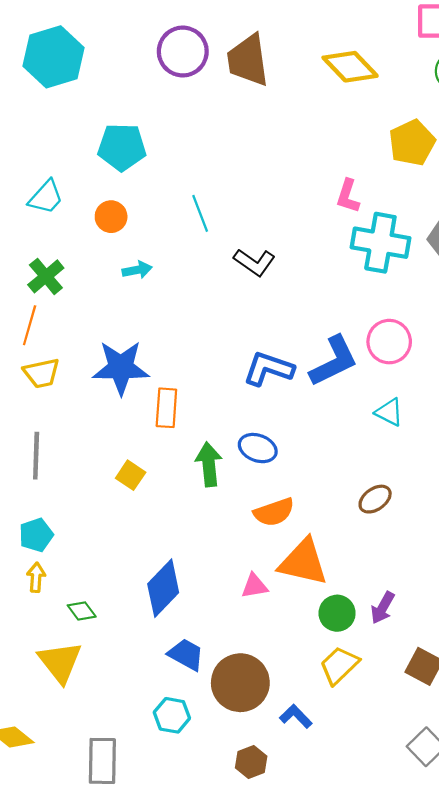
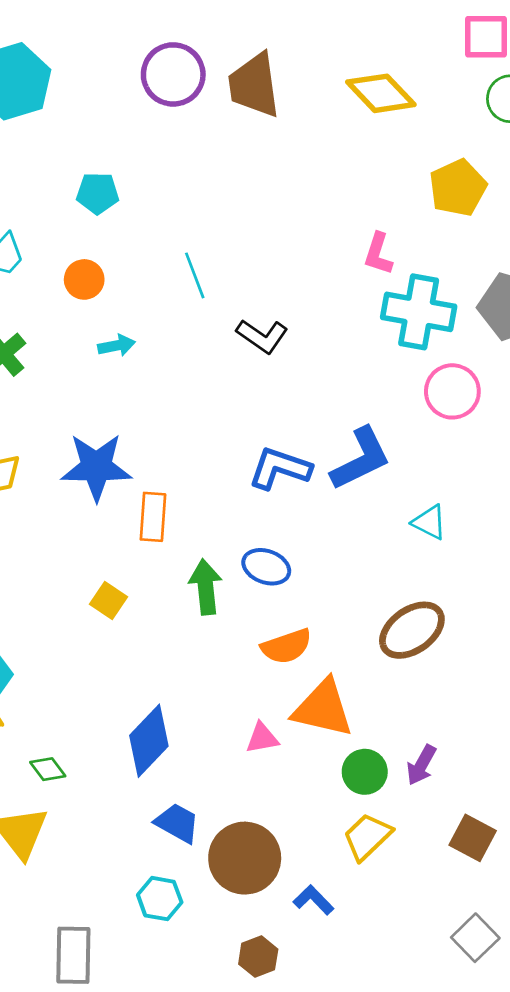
cyan pentagon: (122, 147) -> (98, 193), size x0.7
pink circle: (389, 342) -> (452, 391), moved
brown ellipse: (375, 499) -> (412, 630), size x1.6

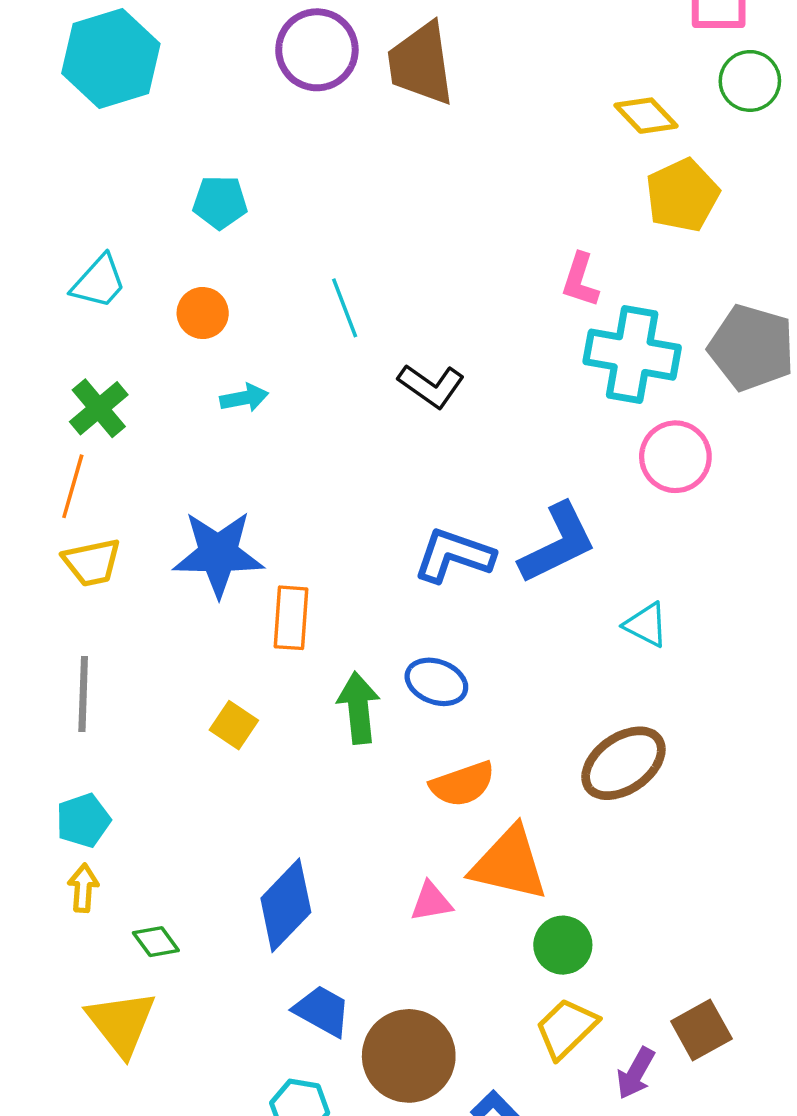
yellow diamond: (381, 93) -> (646, 116), moved, size x0.7
purple arrow: (421, 765) -> (636, 1073), moved
brown square: (473, 838) -> (701, 1030), turned 33

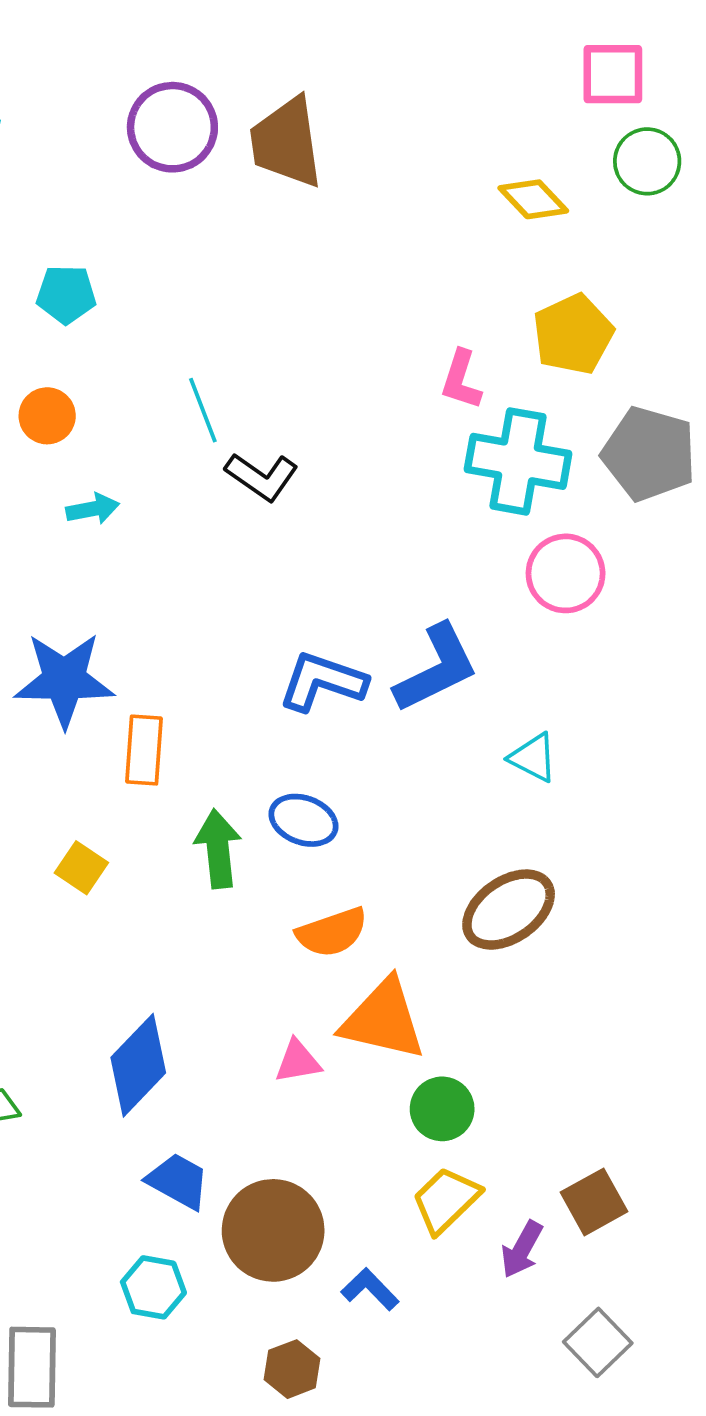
yellow pentagon: (682, 195) -> (573, 334), moved
black L-shape: (431, 386) -> (262, 477), moved

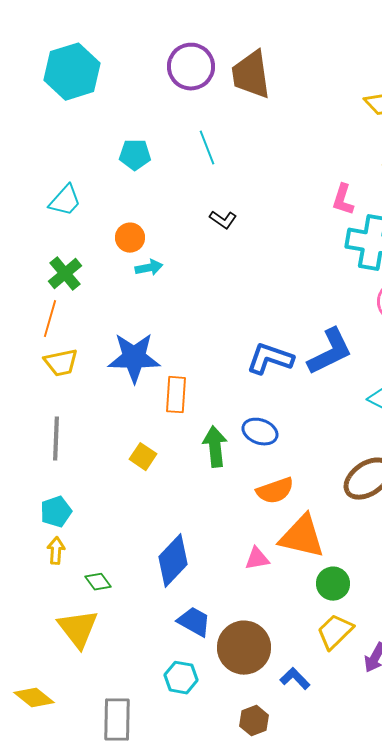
cyan line: (203, 410) -> (207, 148), moved
orange circle: (47, 416) -> (130, 238), moved
black L-shape: (262, 477) -> (223, 220), moved, size x0.7

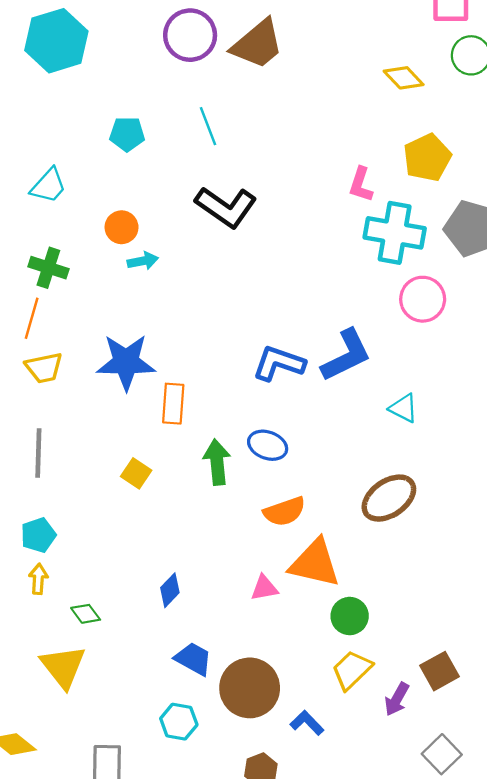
brown trapezoid: (251, 75) -> (257, 44), turned -122
black L-shape: (223, 220) -> (226, 207), size x2.0
green cross: (65, 274) -> (48, 268), turned -32
blue diamond: (173, 561) -> (170, 590), size x0.6

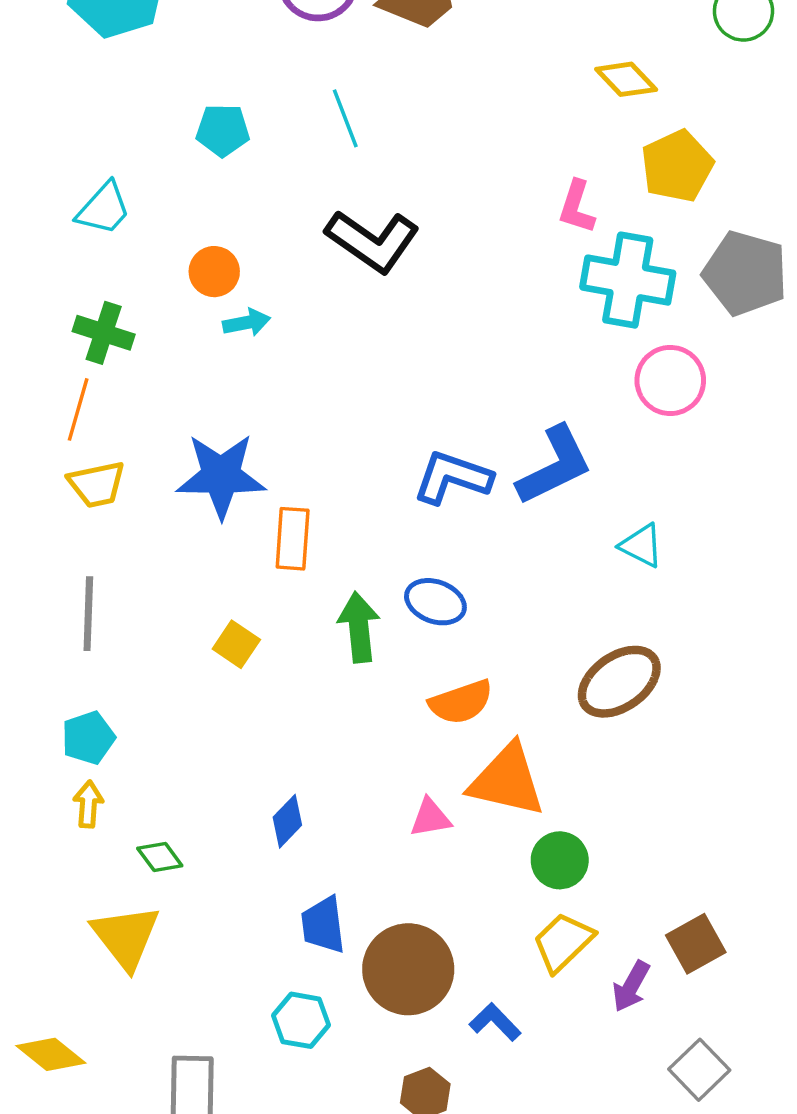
yellow diamond: (404, 78) -> (626, 79), moved
blue trapezoid: (193, 659) -> (323, 925), turned -126

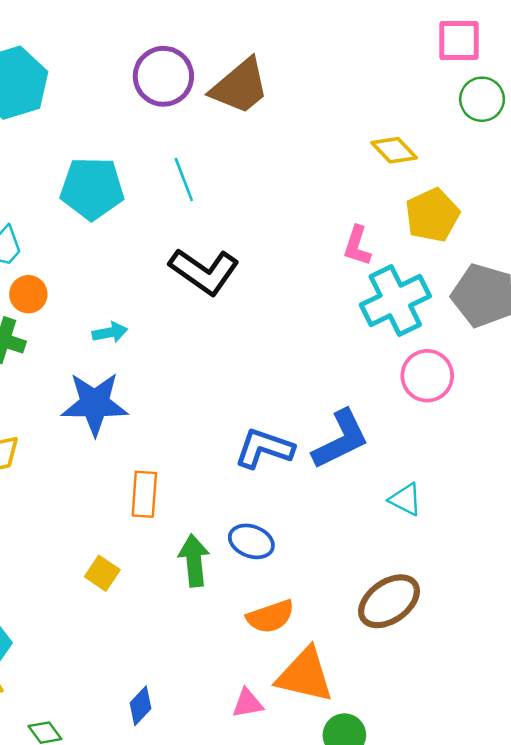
cyan pentagon: (223, 130) -> (92, 188), size x1.6
orange circle: (214, 272) -> (28, 294), moved
cyan cross: (628, 280) -> (395, 301), turned -36
blue star: (221, 476) -> (95, 404), moved

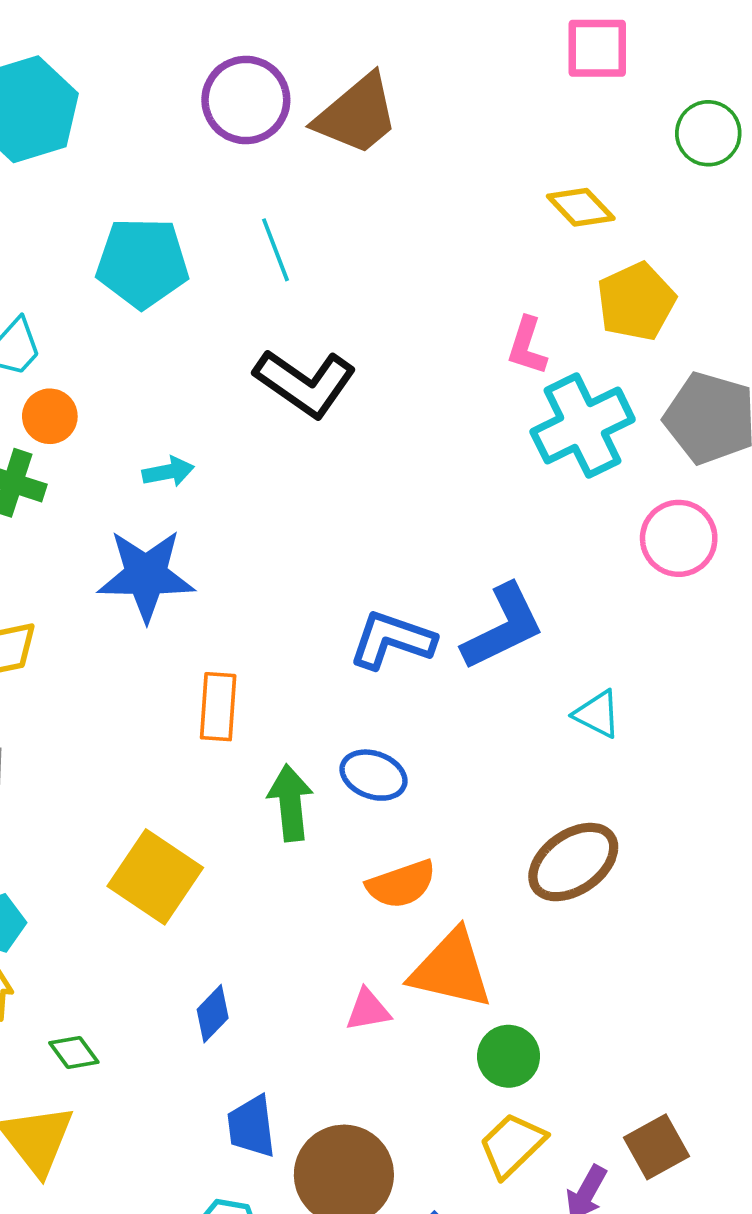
pink square: (459, 41) -> (597, 48), moved
pink circle: (427, 376) -> (679, 538), moved
yellow square: (102, 573) -> (155, 877), moved, size x1.8

